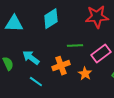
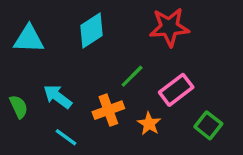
green line: (75, 46) -> (132, 76), turned -42

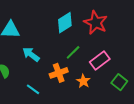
red star: (169, 27) -> (96, 23), turned 30
cyan diamond: (91, 30) -> (65, 23), moved
cyan arrow: (58, 97) -> (31, 54), moved

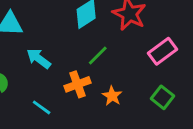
pink rectangle: (100, 61) -> (162, 51), moved

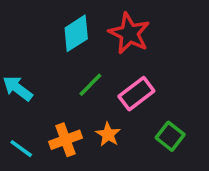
pink rectangle: (162, 51) -> (136, 94), moved
orange cross: (78, 84) -> (66, 140), moved

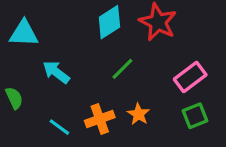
pink rectangle: (136, 94) -> (190, 77), moved
green square: (170, 136) -> (195, 116), turned 30

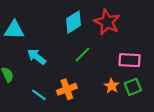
pink rectangle: (190, 77) -> (130, 60), turned 40
orange star: (138, 114) -> (112, 86), moved

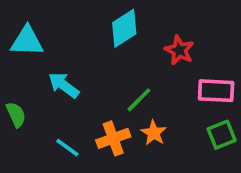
red star: (107, 22) -> (179, 50), moved, size x0.7
green line: (83, 55) -> (139, 100), moved
orange star: (112, 86) -> (154, 133), moved

